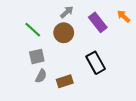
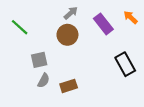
green line: (33, 30) -> (20, 27), moved
black rectangle: (96, 63) -> (125, 64), moved

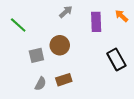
purple rectangle: (103, 24) -> (96, 22), turned 36
brown circle: (67, 35) -> (60, 45), moved
gray semicircle: (44, 80) -> (40, 84), moved

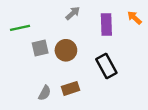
green line: (18, 25) -> (20, 28), turned -54
gray square: (36, 55) -> (40, 48), moved
black rectangle: (116, 59) -> (106, 66), moved

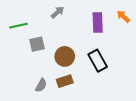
gray arrow: (73, 13) -> (58, 12), moved
brown circle: (66, 50) -> (65, 56), moved

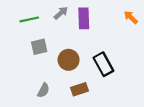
purple rectangle: (98, 23) -> (84, 18), moved
green line: (18, 26) -> (29, 19), moved
brown rectangle: (65, 81) -> (79, 89), moved

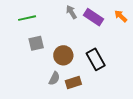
gray arrow: (61, 13) -> (71, 12), moved, turned -80
purple rectangle: (84, 18) -> (93, 17), moved, turned -54
gray semicircle: (43, 90) -> (54, 78), moved

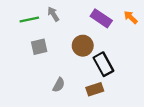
gray arrow: (71, 12) -> (53, 14), moved
brown circle: (63, 55) -> (83, 46), moved
brown rectangle: (73, 83) -> (95, 89), moved

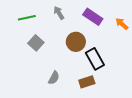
gray arrow: (53, 14) -> (59, 13), moved
orange arrow: (131, 17) -> (122, 24), moved
gray square: (39, 47) -> (36, 43), turned -35

